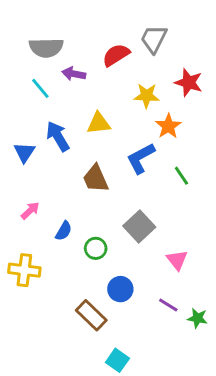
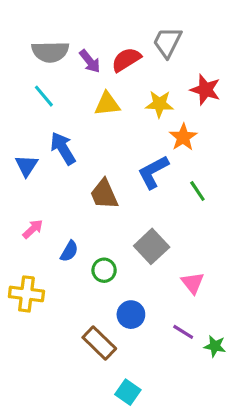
purple arrow: (74, 74) -> (90, 61), moved, turned -140
yellow triangle: (99, 123) -> (107, 104), moved

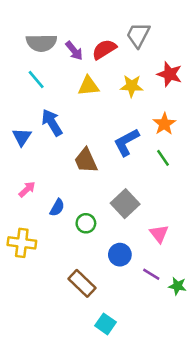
orange star: (183, 137) -> (164, 124), moved
blue circle: (131, 315) -> (120, 255), moved

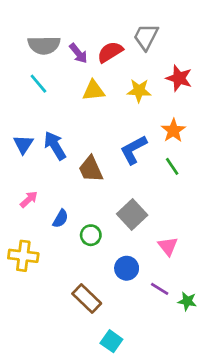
blue arrow: (52, 123) -> (55, 146), moved

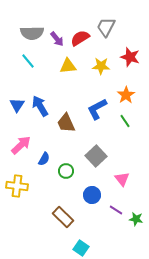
pink arrow: (29, 199) -> (21, 145), size x1.5

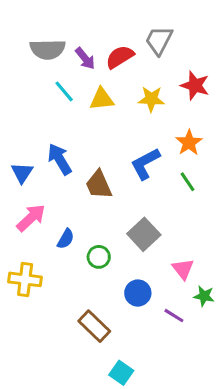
cyan line: (28, 61) -> (64, 91), moved
blue triangle: (17, 105) -> (22, 173), moved
green star: (136, 219) -> (204, 296), moved

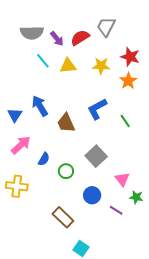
orange star: (189, 143) -> (128, 81), moved

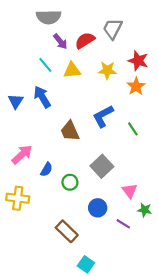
gray semicircle: (32, 33) -> (49, 17), moved
blue arrow: (40, 106) -> (42, 97), moved
blue triangle: (15, 115) -> (16, 101), moved

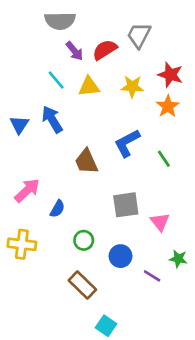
gray square: (102, 166) -> (126, 205), turned 35
green circle: (70, 182) -> (84, 240), moved
pink triangle: (130, 191) -> (160, 222), moved

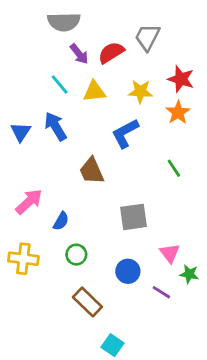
blue L-shape: (127, 143) -> (125, 133), moved
pink triangle: (160, 222) -> (170, 253), moved
green circle: (84, 240) -> (76, 255), moved

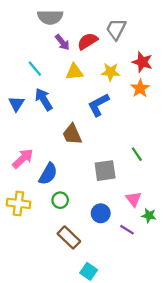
cyan line: (60, 85) -> (35, 69), moved
green line: (174, 168) -> (137, 154), moved
blue semicircle: (61, 221) -> (48, 174), size x1.5

